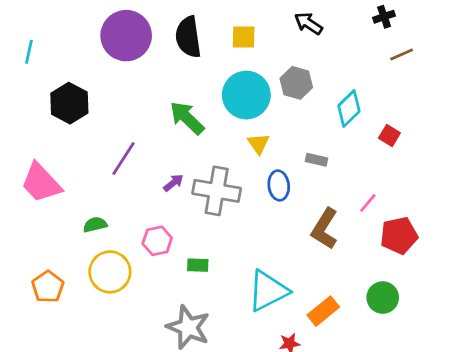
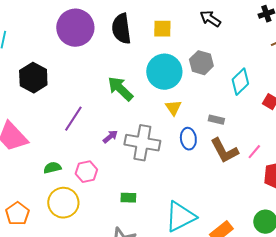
brown L-shape: (325, 229) -> (224, 151), moved, turned -60
pink hexagon: (157, 241) -> (86, 172), moved

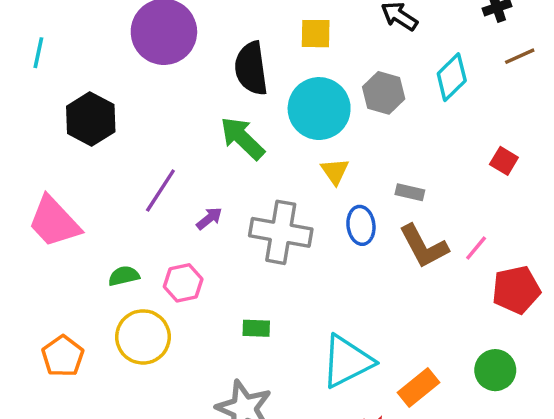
black semicircle: (121, 29) -> (251, 68), moved
cyan diamond: (240, 82) -> (452, 77), moved
purple arrow: (110, 137) -> (209, 218), moved

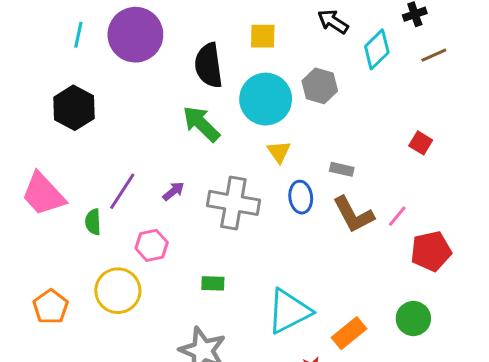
cyan line: (38, 53) -> (78, 35), moved
cyan diamond: (452, 77) -> (377, 49), moved
purple line: (160, 190) -> (122, 191), moved
green semicircle: (124, 276) -> (93, 222), moved, turned -80

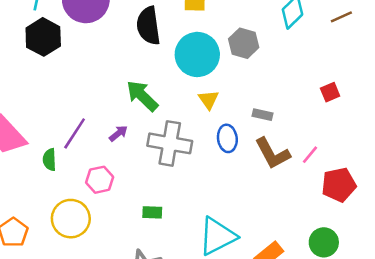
black hexagon: (74, 108) -> (43, 37), moved
green arrow: (201, 124) -> (142, 96), moved
red square: (421, 143) -> (330, 92), turned 36

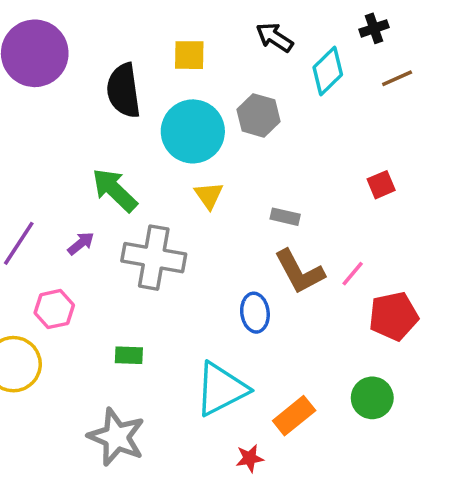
blue ellipse: (227, 138) -> (255, 313), moved

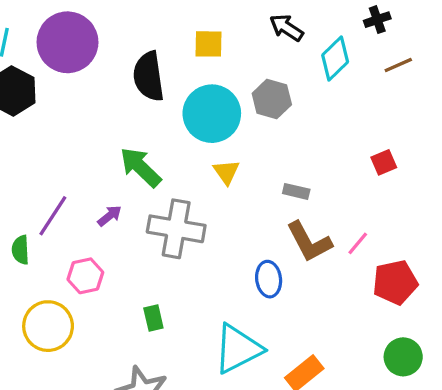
green rectangle: (129, 355) -> (153, 318), turned 75
green circle: (372, 398) -> (403, 357), moved

